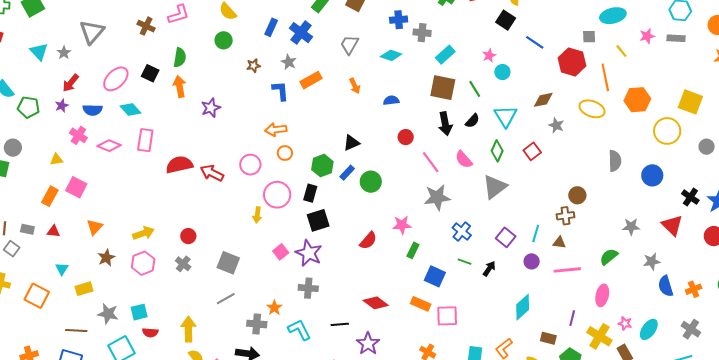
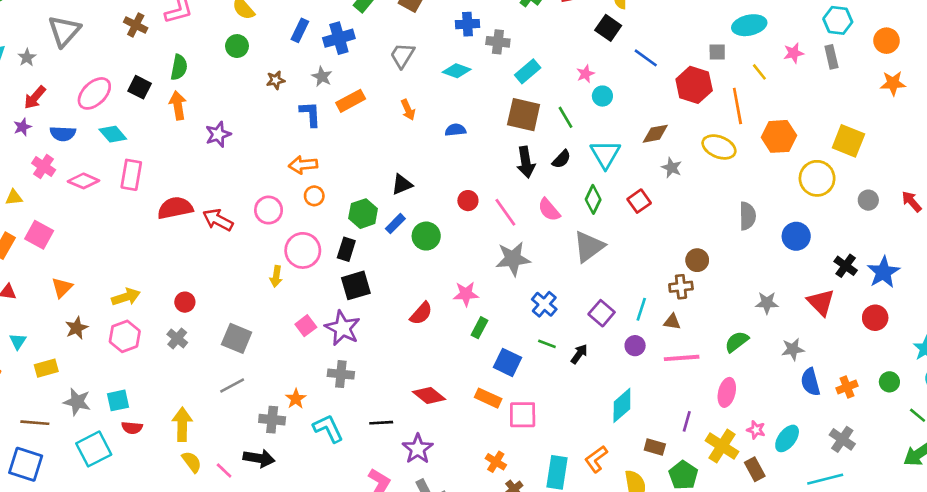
blue cross: (301, 33) -> (339, 38), turned 35
gray rectangle: (676, 38) -> (831, 57), turned 72
red circle: (406, 137) -> (468, 201), moved

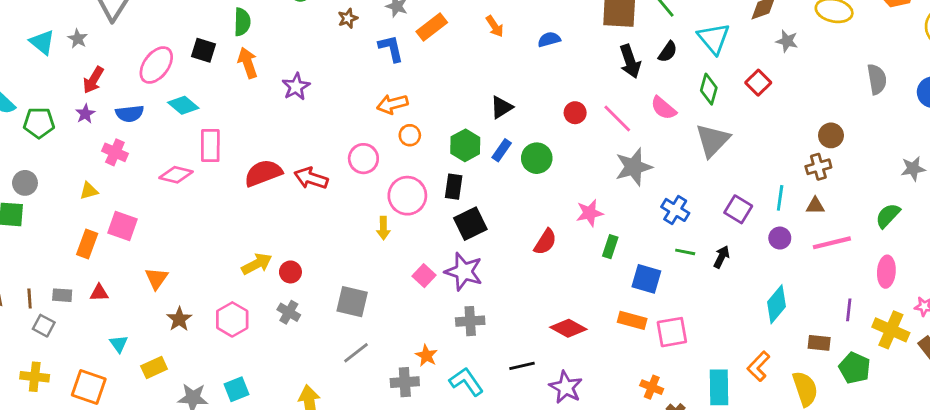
pink diamond: (83, 181) -> (176, 175), moved
yellow arrow: (126, 297) -> (257, 264), moved

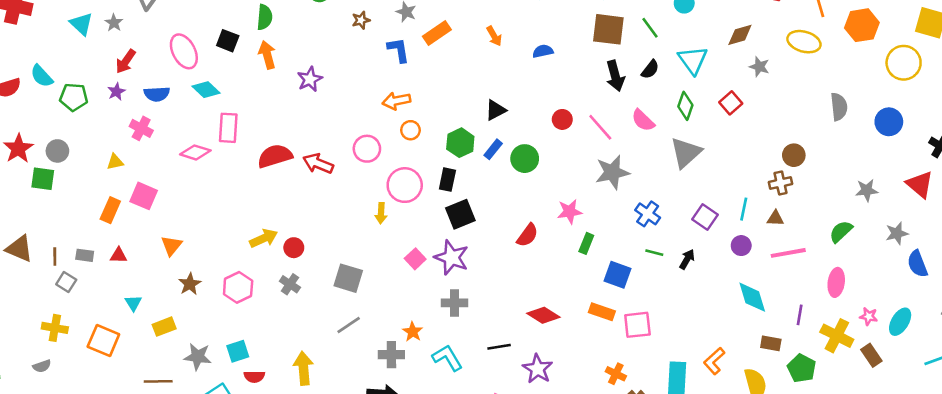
pink ellipse: (156, 65) -> (184, 51), turned -68
cyan diamond: (777, 304) -> (752, 297), moved, turned -60

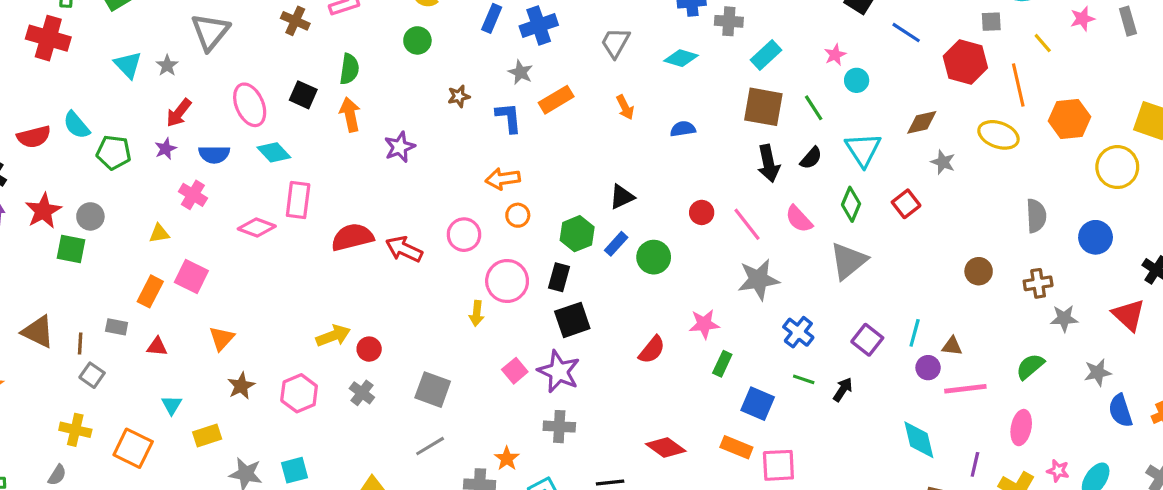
brown star: (361, 20) -> (459, 96), moved
brown cross: (781, 183) -> (1038, 283), moved
purple circle: (741, 246) -> (928, 368), moved
gray rectangle: (85, 255) -> (117, 327), moved
gray semicircle: (42, 366) -> (57, 475), turned -42

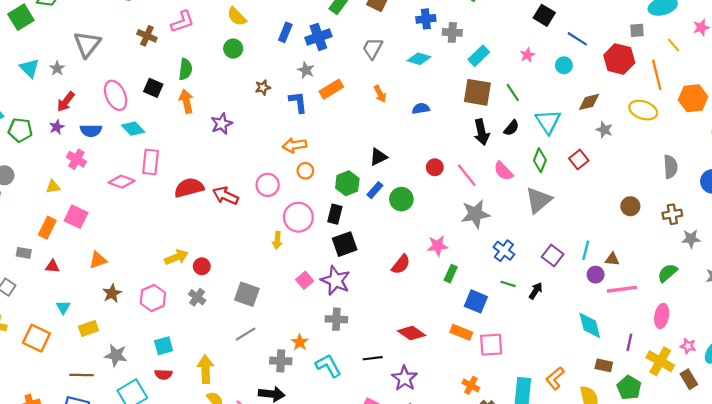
cyan circle: (857, 80) -> (564, 65), moved
orange triangle: (222, 338) -> (98, 260), turned 30
cyan square: (294, 470) -> (164, 346), moved

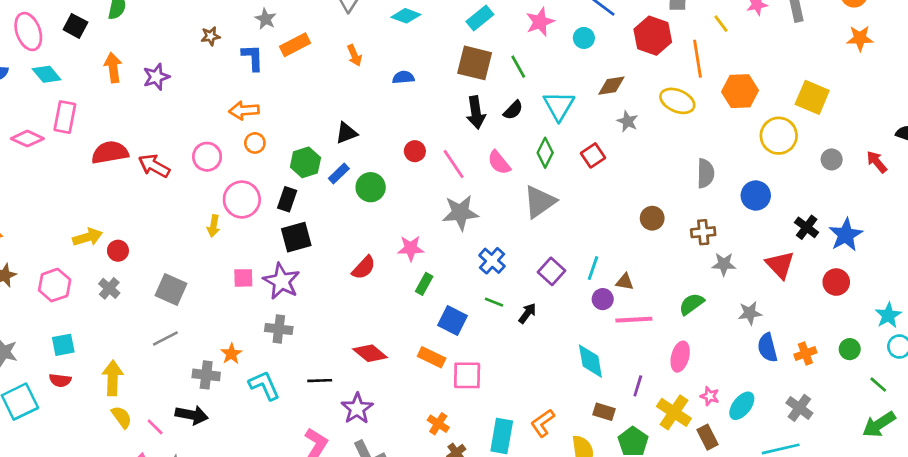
pink star: (527, 55) -> (540, 22), size x1.5
orange arrow: (186, 101) -> (113, 68), moved
pink square: (305, 280) -> (243, 278), turned 35

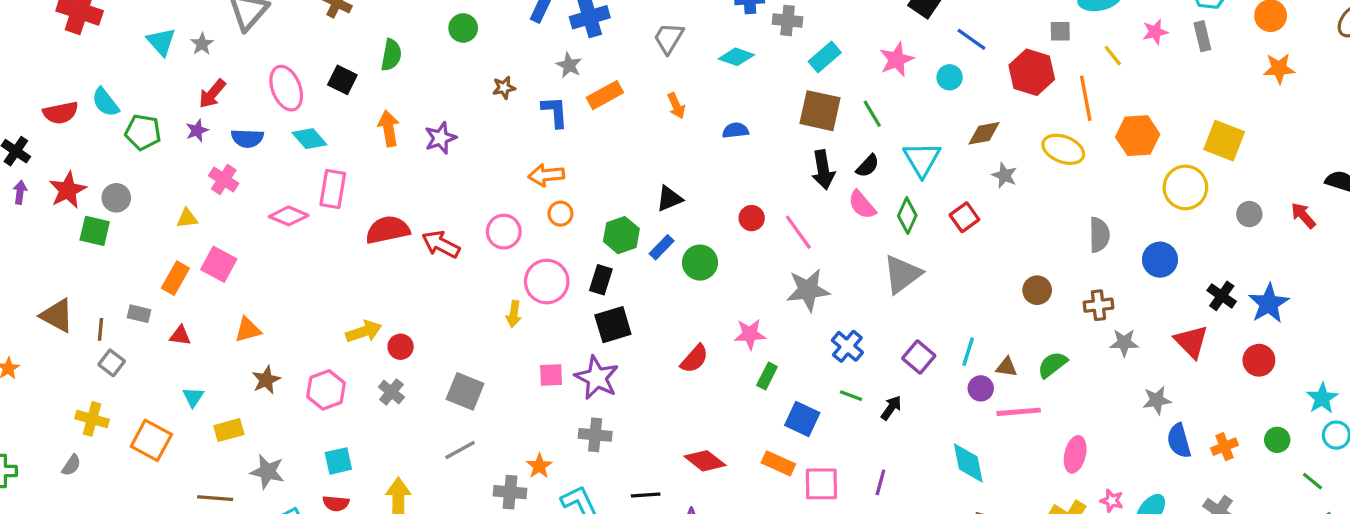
pink semicircle: (499, 163) -> (862, 205), moved
green semicircle: (692, 304) -> (1052, 365), moved
purple line: (638, 386) -> (880, 482), moved

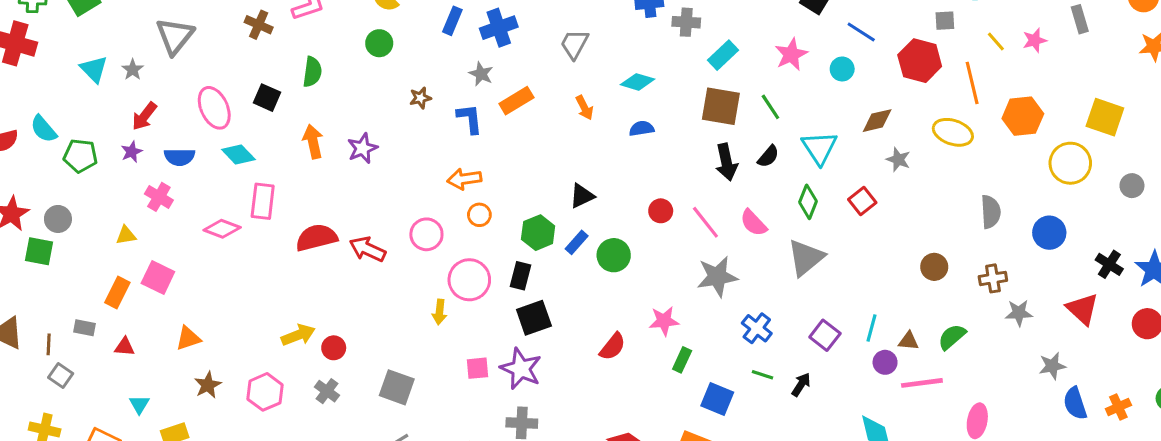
pink star: (1155, 32) -> (1035, 40), moved
cyan diamond: (736, 57) -> (637, 82), moved
pink semicircle: (862, 205) -> (754, 223), moved

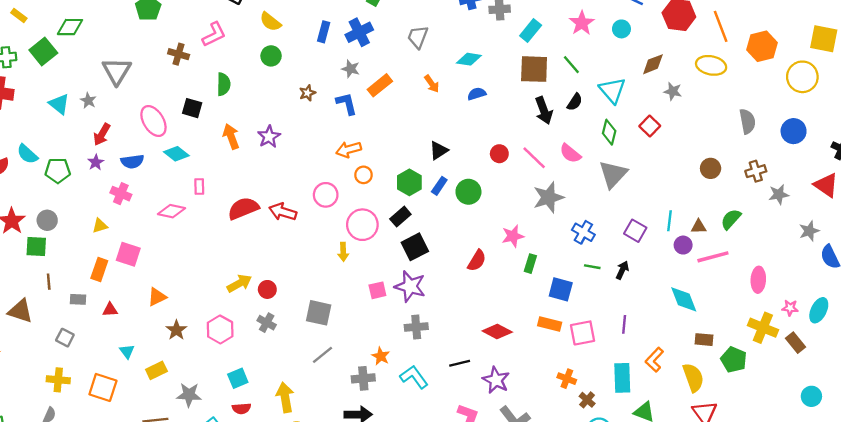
pink rectangle: (263, 201) -> (199, 186), size x0.6
black rectangle: (520, 276) -> (400, 217), turned 42
brown line: (49, 344) -> (49, 282), moved

